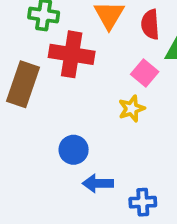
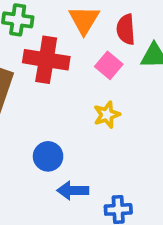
pink square: (145, 73) -> (109, 65), moved

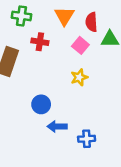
red cross: (46, 60) -> (40, 42), size x0.6

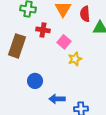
pink square: (80, 45) -> (64, 42), moved
blue circle: (41, 104) -> (35, 81), moved

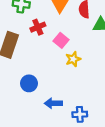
red cross: (43, 30) -> (38, 27), turned -32

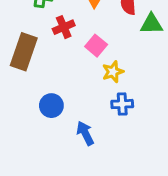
blue arrow: (53, 103) -> (85, 133), turned 63
blue cross: (80, 114) -> (122, 104), moved

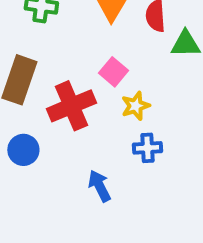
red cross: (64, 27) -> (71, 106), moved, size x1.6
blue circle: (51, 106) -> (23, 150), moved

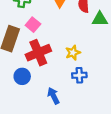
pink square: (113, 72) -> (33, 25), moved
blue circle: (23, 150) -> (22, 76), moved

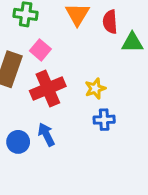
blue circle: (22, 76) -> (18, 142), moved
blue arrow: (53, 96) -> (46, 134), moved

